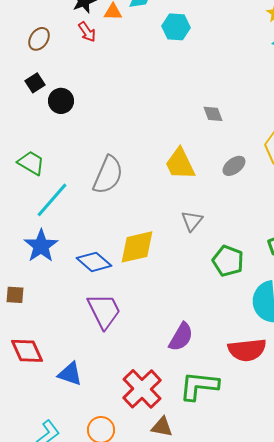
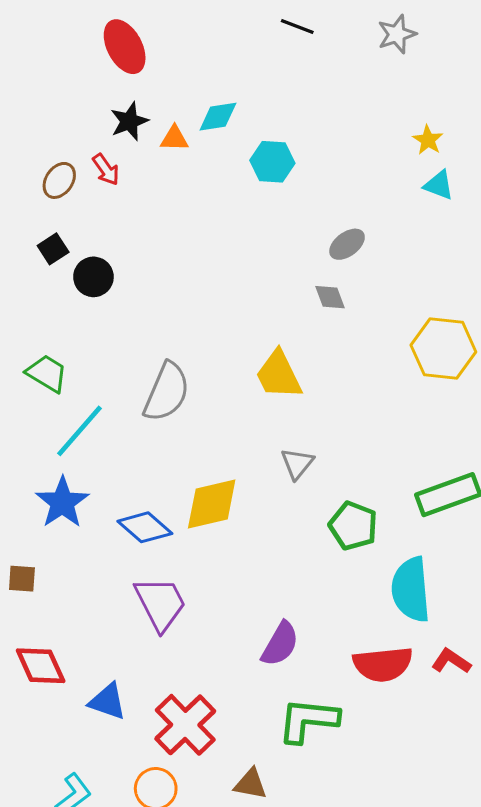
red arrow: (87, 32) -> (106, 170), moved
gray ellipse: (234, 166) -> (347, 244), moved
red cross: (142, 389) -> (185, 725), moved

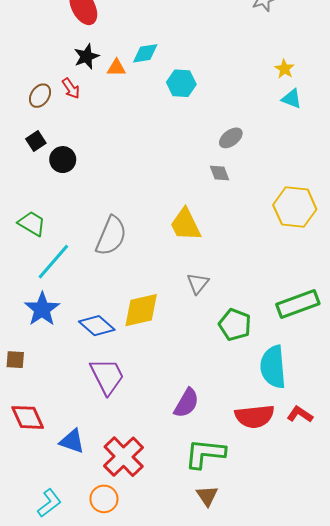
brown triangle: (251, 784) -> (207, 496), moved, turned 45

